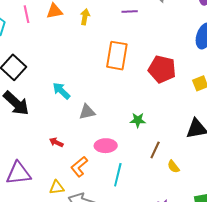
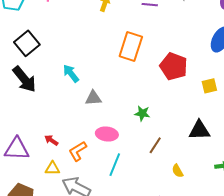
red arrow: (56, 142) -> (51, 140), moved
yellow semicircle: (173, 167) -> (178, 171), moved

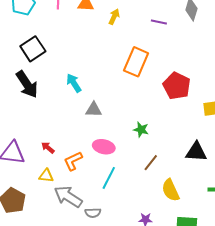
yellow semicircle: (178, 171) -> (171, 190), size x1.6

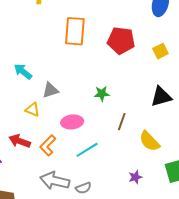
red arrow: (48, 148) -> (20, 141), size x1.5
yellow triangle: (46, 176) -> (32, 109), moved, turned 35
cyan line: (109, 178) -> (87, 150), turned 50

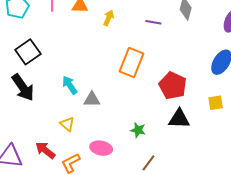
yellow square: (160, 51) -> (216, 103), moved
gray triangle: (50, 90) -> (92, 99), moved
black triangle: (161, 97) -> (179, 119), moved

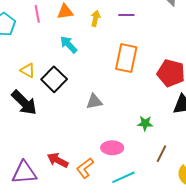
purple line: (153, 22) -> (126, 15), moved
black square: (28, 52) -> (54, 79), moved
cyan arrow: (70, 85) -> (69, 45), moved
yellow triangle: (67, 124) -> (28, 70), moved

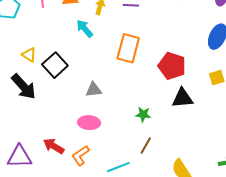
cyan arrow: (69, 45) -> (85, 29), moved
pink ellipse: (112, 148) -> (89, 123), moved
brown line: (161, 154) -> (146, 146), moved

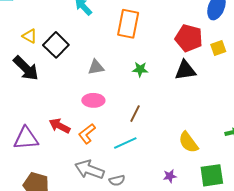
red pentagon: (172, 66) -> (189, 38), moved
green star: (143, 114) -> (140, 69), moved
brown line: (146, 146) -> (135, 114), moved

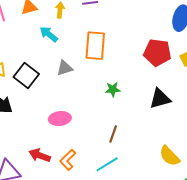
gray triangle: (96, 67) -> (65, 68), moved
black triangle: (185, 70) -> (160, 99), moved
pink ellipse: (93, 100) -> (60, 119), moved

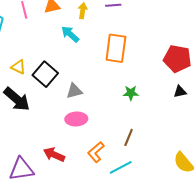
gray triangle: (65, 68) -> (74, 91), moved
black triangle: (160, 99) -> (180, 92), moved, size x0.6
orange L-shape: (68, 160) -> (96, 152), moved

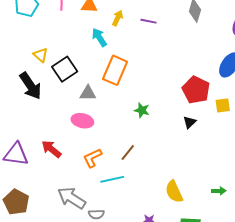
orange rectangle: (116, 48) -> (115, 70), moved
black triangle: (180, 92) -> (190, 122), turned -48

